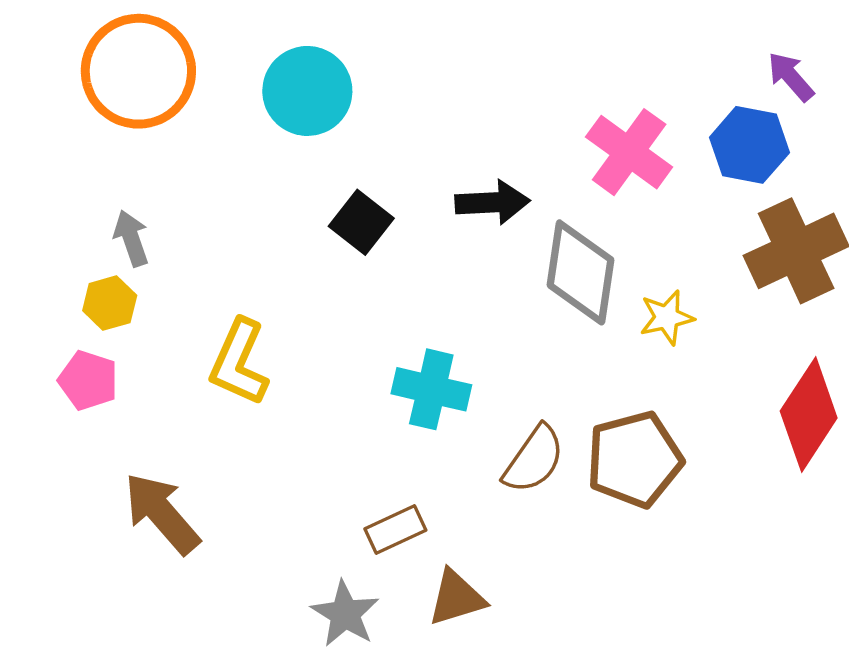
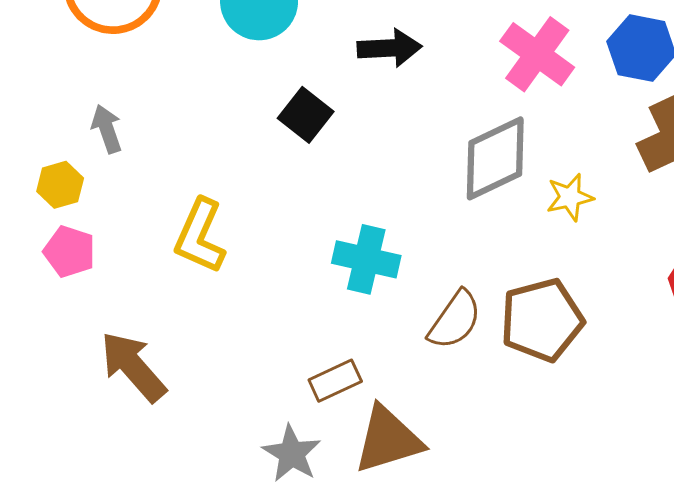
black arrow: (492, 202) -> (390, 48), moved
gray diamond: (581, 272) -> (495, 158), turned 56
yellow hexagon: (110, 303) -> (60, 185), moved
brown triangle: (457, 598) -> (388, 440), size x1.4

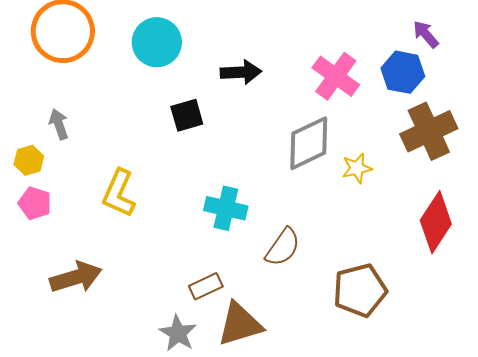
black square: (306, 115) -> (187, 115), turned 36
brown pentagon: (542, 320) -> (360, 290), moved
brown arrow: (133, 367) -> (76, 277), turned 114

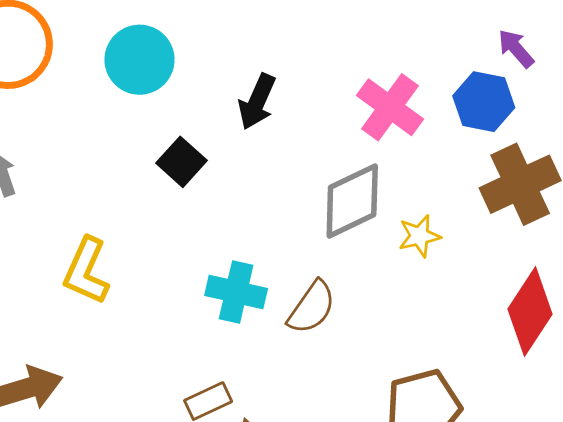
black arrow: (241, 72) -> (257, 102), turned 117
black square: (187, 115) -> (181, 162), turned -32
brown semicircle: (283, 247) -> (312, 307), moved

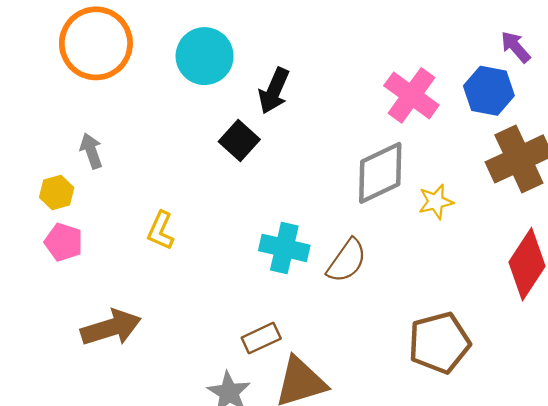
black arrow: (257, 102) -> (274, 91), moved
yellow L-shape: (86, 271) -> (161, 231), size x0.7

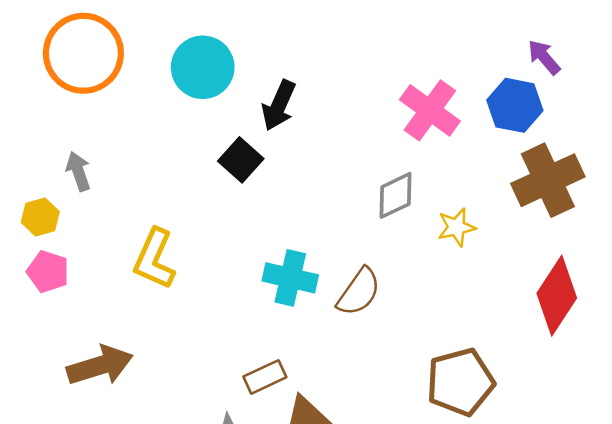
gray diamond: (380, 173) -> (396, 195), size x0.7
yellow L-shape: (161, 231) -> (154, 259), size x1.4

